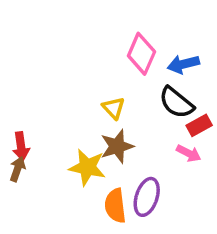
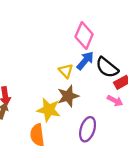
blue arrow: (183, 64) -> (85, 61), moved, turned 144
orange semicircle: (115, 206) -> (37, 135), moved

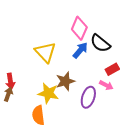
black semicircle: (107, 67) -> (100, 43), moved
yellow triangle: (66, 71) -> (45, 52), moved, size x1.6
purple ellipse: (88, 129) -> (88, 97), moved

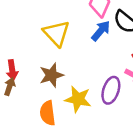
brown star: (65, 81) -> (51, 75), moved
yellow star: (48, 93) -> (78, 99), moved

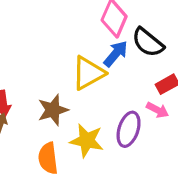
yellow triangle: (56, 33) -> (88, 73), moved, turned 44

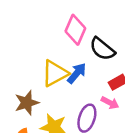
blue arrow: (116, 54) -> (77, 73), moved

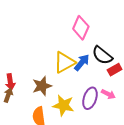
black semicircle: (102, 49) -> (102, 55), moved
pink arrow: (110, 103) -> (108, 94), moved

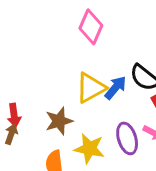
pink diamond: (81, 28) -> (91, 27), moved
purple ellipse: (90, 98) -> (127, 138), turned -35

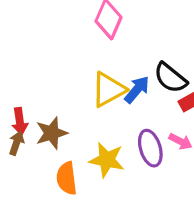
brown star: (59, 121) -> (52, 133), moved

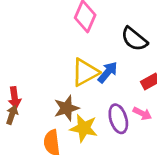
black semicircle: (170, 78) -> (134, 39), moved
brown star: (52, 133) -> (66, 108), moved

